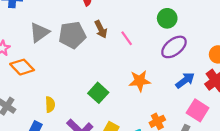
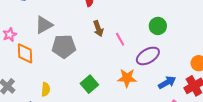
gray pentagon: (72, 35) -> (64, 46), moved
purple ellipse: (174, 47) -> (148, 56), moved
orange diamond: (22, 67) -> (25, 53), turned 35

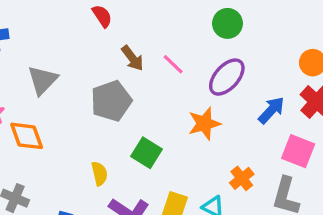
gray pentagon: (64, 46) -> (111, 101), moved
yellow semicircle: (46, 89) -> (99, 174), moved

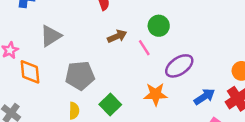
green circle: (227, 23) -> (159, 26), moved
brown arrow: (132, 58) -> (117, 36), turned -90
gray pentagon: (111, 101) -> (80, 76), moved

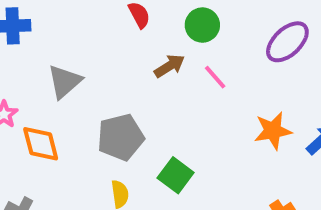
green circle: (159, 26) -> (202, 25), moved
purple ellipse: (179, 66) -> (287, 42), moved
orange star: (156, 94) -> (273, 131), moved

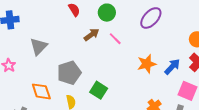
orange diamond: (41, 144) -> (41, 91), moved

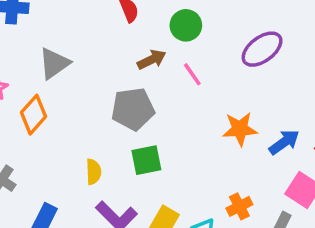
gray pentagon: (69, 73) -> (133, 109), moved
green square: (99, 90) -> (146, 160), turned 36
orange diamond: (41, 91) -> (34, 115), moved, turned 50

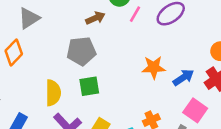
pink line: (192, 74) -> (135, 14), moved, turned 63
yellow semicircle: (94, 172) -> (53, 93), size x1.5

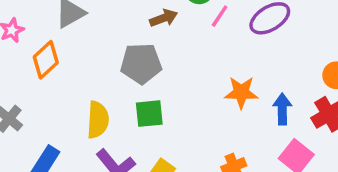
blue arrow: (183, 77) -> (282, 109), turned -60

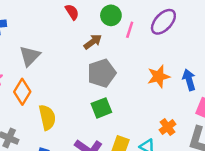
gray pentagon: (141, 64) -> (102, 73), moved
yellow semicircle: (98, 120) -> (47, 117), moved

